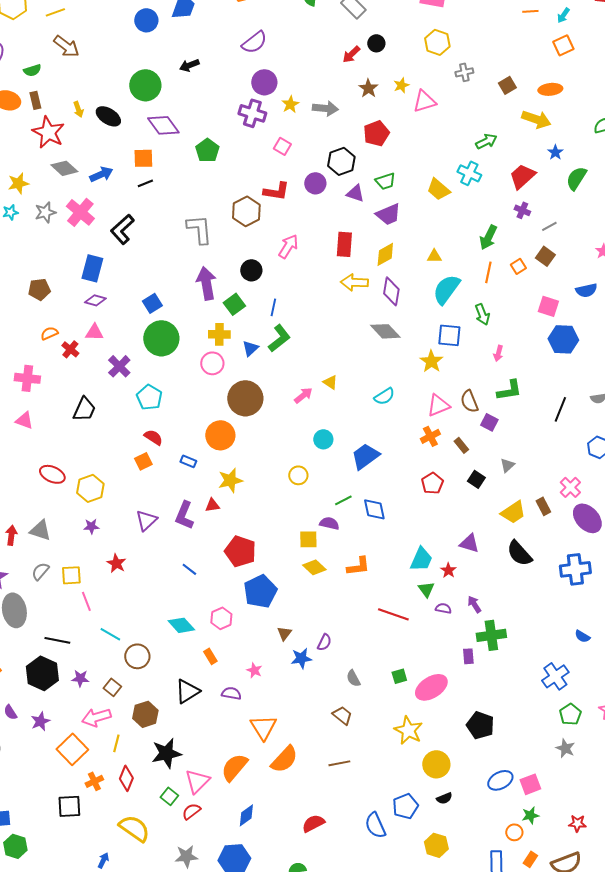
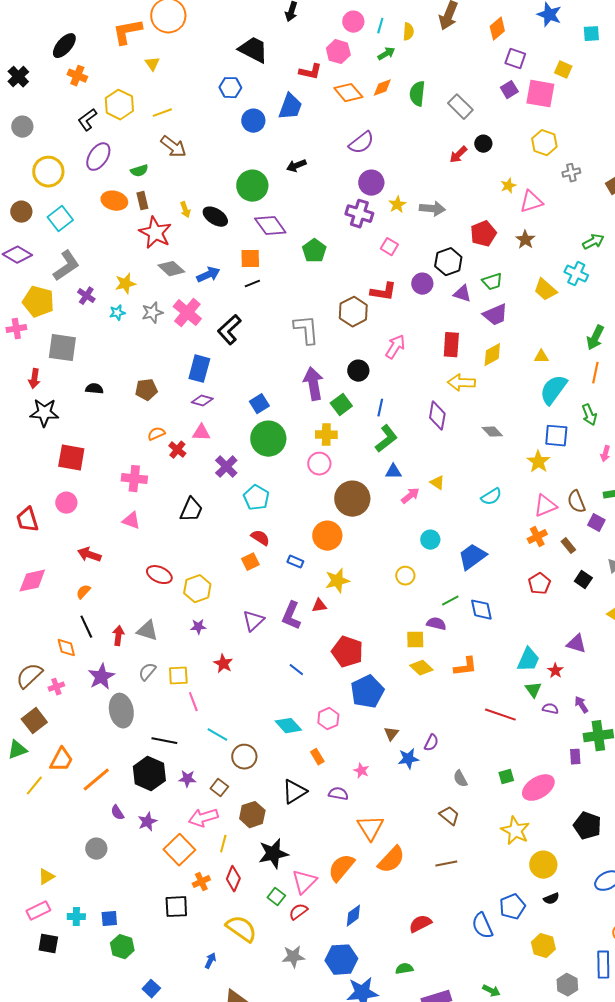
brown star: (368, 88) -> (525, 240), moved
purple diamond: (391, 291) -> (437, 416), moved
gray diamond: (385, 331) -> (492, 432), size x0.7
blue triangle: (250, 348) -> (393, 472), moved, turned 42

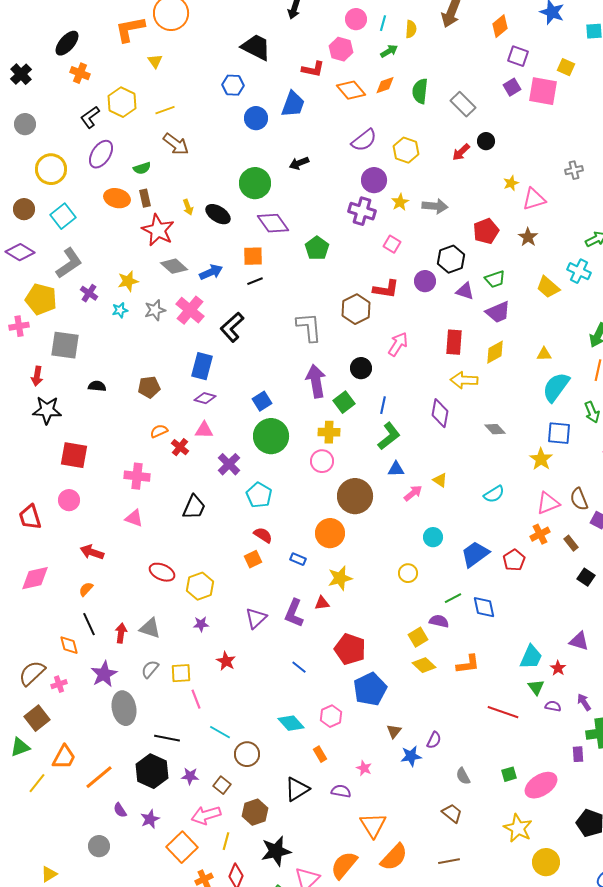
yellow hexagon: (544, 143) -> (406, 150), moved
red pentagon: (539, 584) -> (514, 560), moved
yellow square: (415, 640) -> (418, 637), turned -30

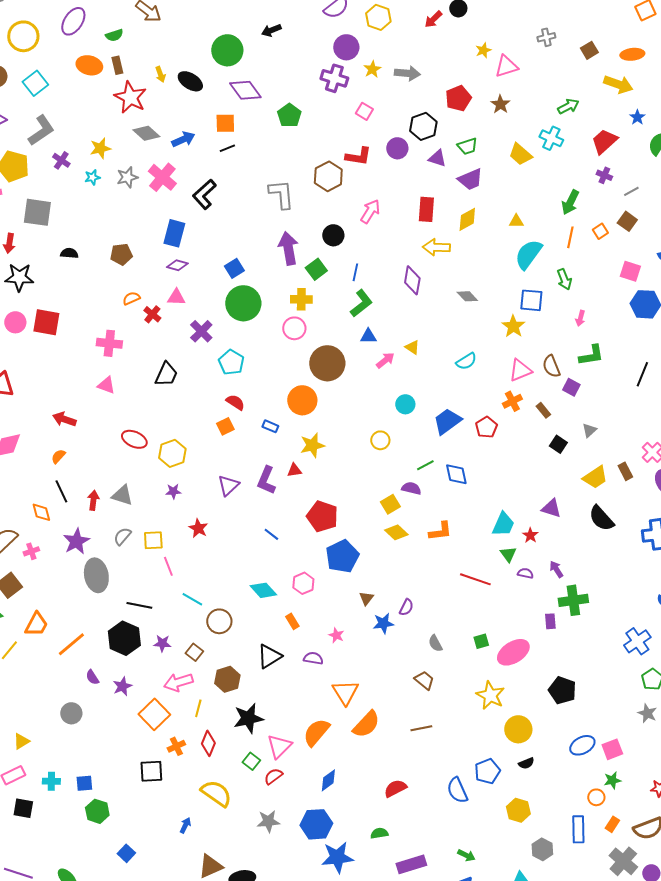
pink circle: (69, 500) -> (15, 322), moved

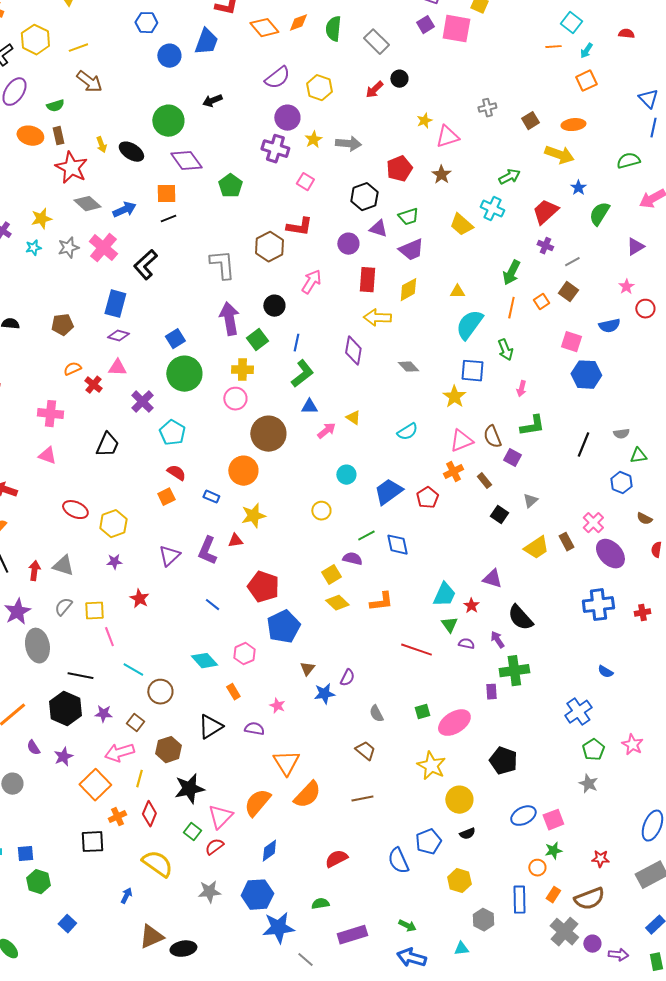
purple circle: (397, 148) -> (348, 244), moved
black semicircle: (601, 518) -> (520, 618), moved

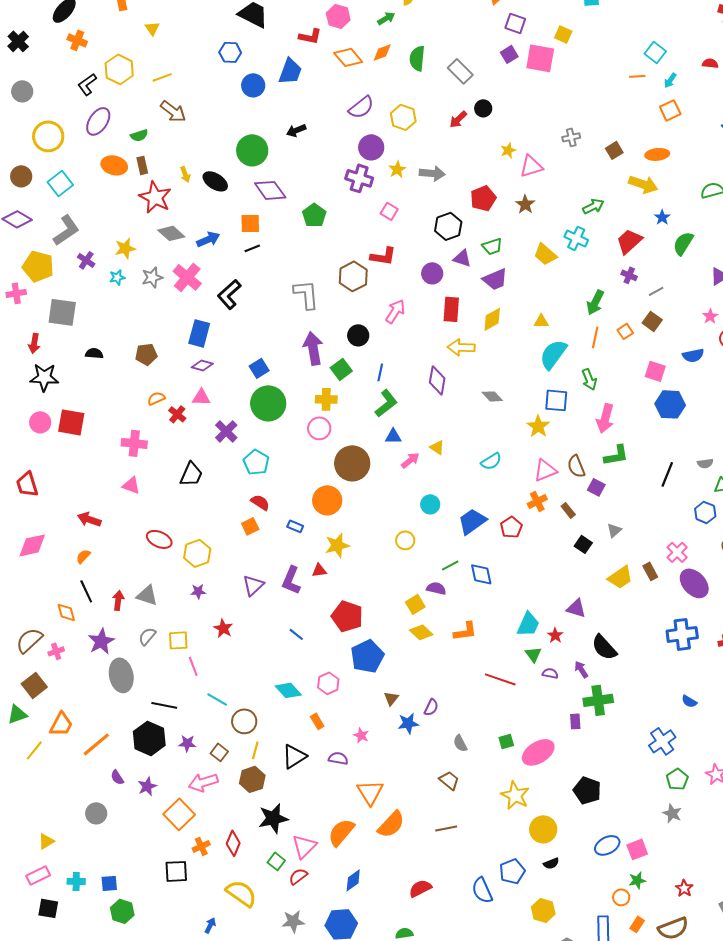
pink arrow: (521, 389) -> (605, 418), size x1.8
yellow line: (139, 779) -> (255, 750), moved
red star: (600, 859) -> (684, 888), turned 30

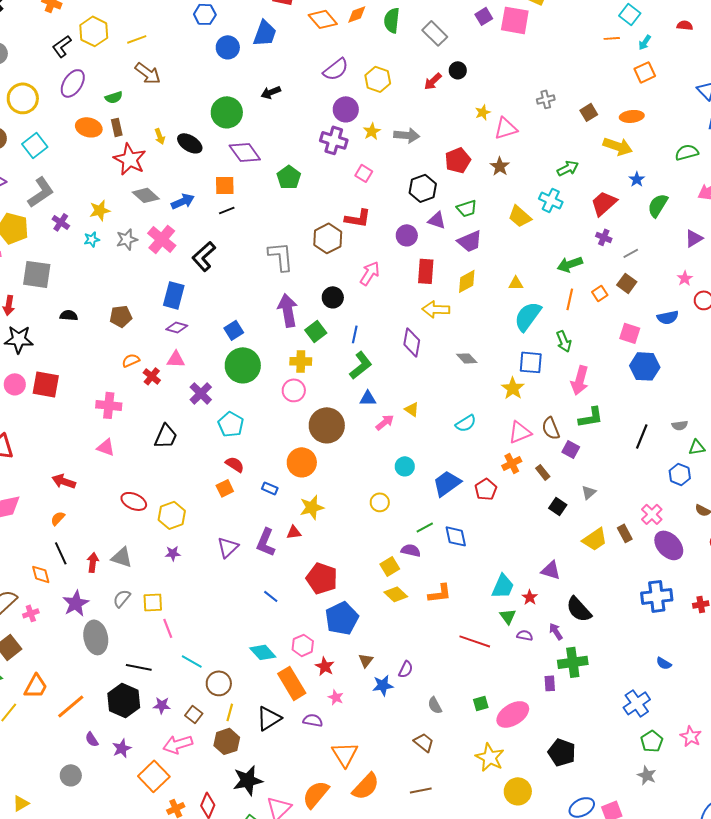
green arrow: (595, 302) -> (570, 264), turned 45
red star: (223, 628) -> (325, 666), moved
orange rectangle: (317, 721) -> (292, 683), size x2.0

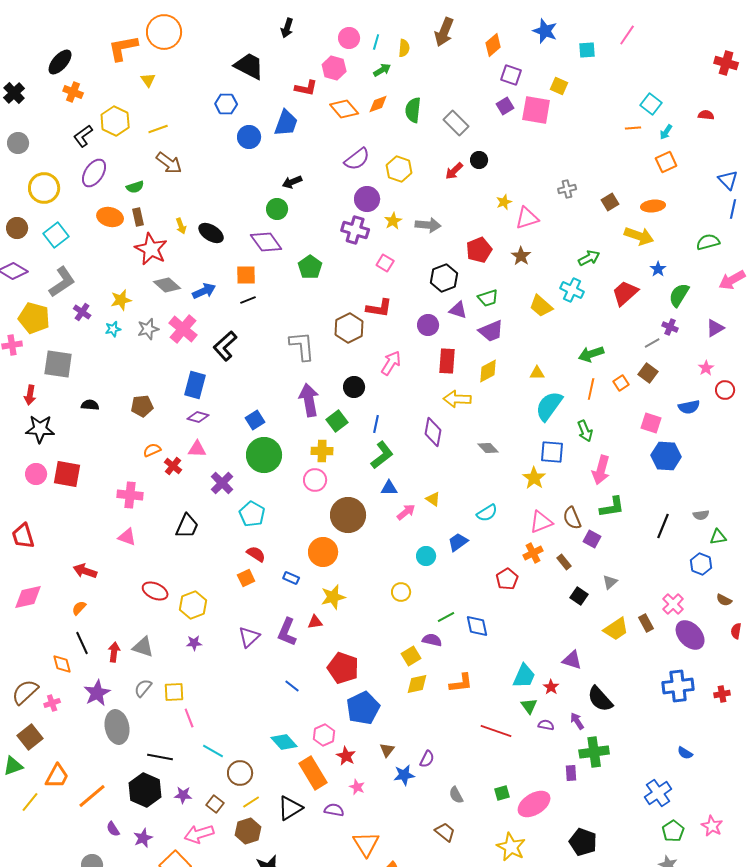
green circle: (227, 112) -> (277, 209), moved, size x0.7
purple cross: (604, 237) -> (670, 327), moved
blue trapezoid: (447, 483) -> (458, 542), moved, size x0.7
yellow diamond: (396, 594) -> (417, 684), turned -55
yellow line: (230, 712) -> (251, 802), turned 42

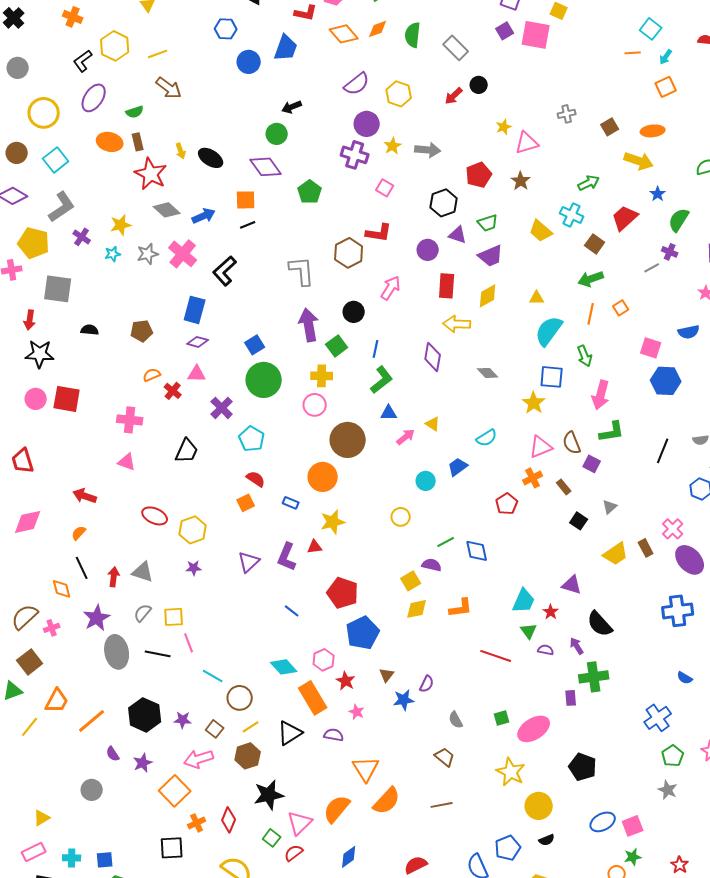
brown square: (648, 373) -> (595, 244), moved
black line: (160, 757) -> (158, 654), moved

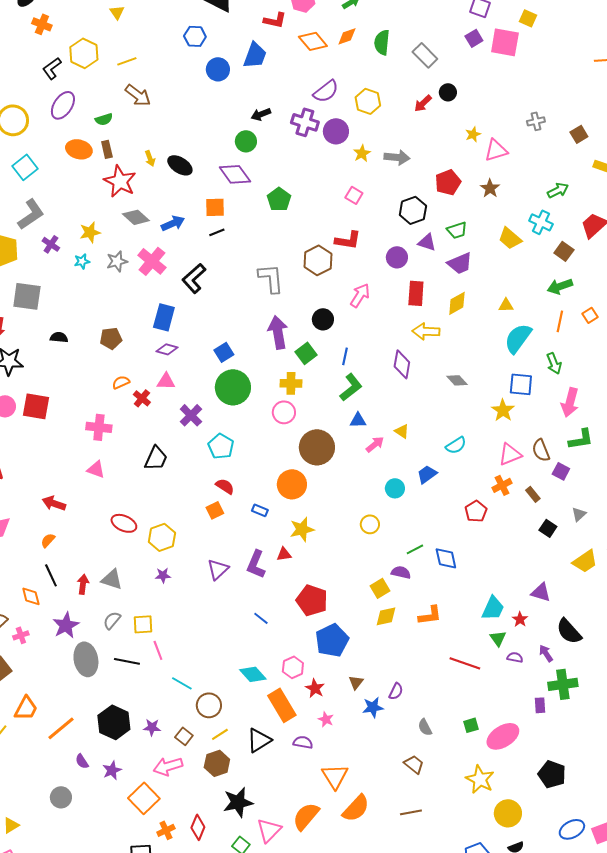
purple cross: (355, 155) -> (305, 122), moved

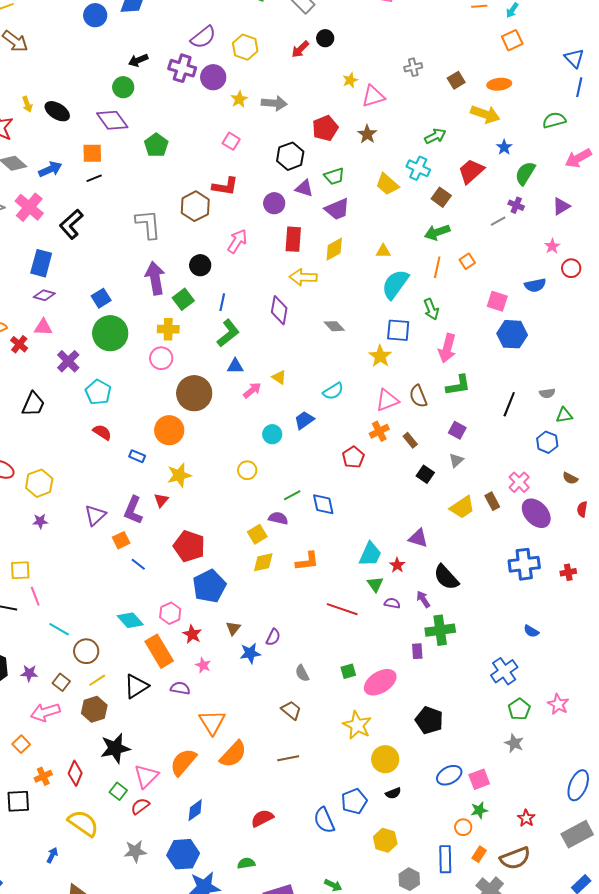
purple square: (561, 471) -> (457, 430), moved
orange square: (215, 510) -> (121, 540), moved
red triangle: (284, 554) -> (161, 500), turned -42
orange square: (144, 798) -> (21, 744), size x0.6

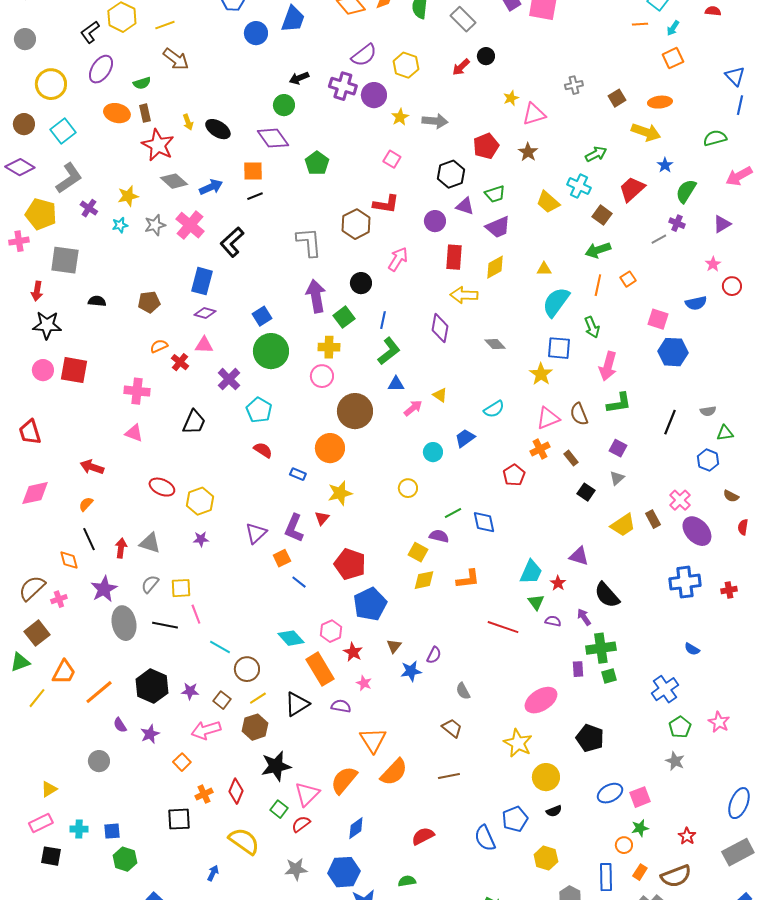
yellow square: (257, 534) -> (418, 552), turned -30
green square: (348, 671) -> (609, 676), moved

